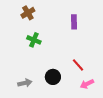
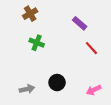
purple rectangle: (74, 22) -> (80, 23), turned -48
red line: (78, 65) -> (91, 48), moved

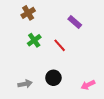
green cross: (37, 43) -> (34, 40), turned 32
red line: (91, 48) -> (60, 45), moved

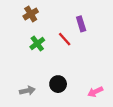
purple rectangle: (75, 22) -> (81, 24), turned 32
red line: (60, 45) -> (65, 39), moved

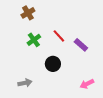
purple rectangle: (81, 24) -> (81, 45), moved, turned -32
black circle: (58, 84) -> (53, 64), moved

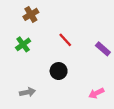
green cross: (34, 40) -> (23, 44), moved
purple rectangle: (81, 45) -> (103, 49), moved

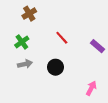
gray arrow: (28, 92) -> (25, 64), moved
pink arrow: (96, 93) -> (91, 88), turned 144

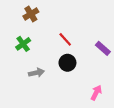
gray arrow: (25, 64) -> (36, 73), moved
black circle: (55, 67) -> (67, 63), moved

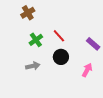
green cross: (23, 44) -> (36, 40), moved
pink arrow: (96, 93) -> (87, 70), moved

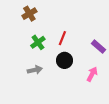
red line: (59, 36) -> (62, 38), turned 64

